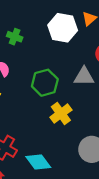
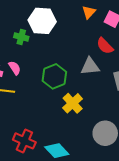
white hexagon: (63, 28) -> (42, 21), moved

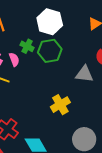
green cross: (21, 37) -> (27, 46), moved
green hexagon: (54, 76) -> (50, 51), moved

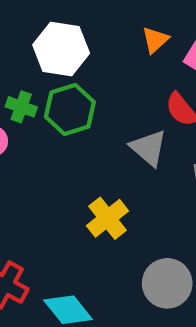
gray triangle: (84, 74) -> (149, 148), turned 42

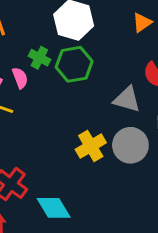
gray triangle: (149, 148) -> (127, 99), turned -32
gray circle: (167, 283) -> (130, 145), moved

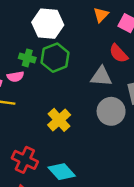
pink semicircle: (20, 78) -> (15, 77), turned 112
yellow cross: (91, 146) -> (59, 120), moved

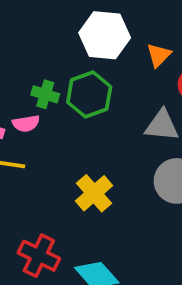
orange triangle: (101, 15) -> (159, 55), moved
white hexagon: (48, 24) -> (105, 35), moved

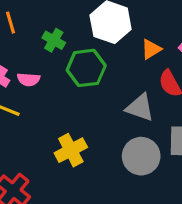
green cross: (45, 94) -> (54, 40), moved

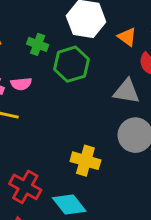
orange triangle: (151, 49) -> (127, 37), turned -42
yellow cross: (71, 150) -> (85, 161), moved, turned -36

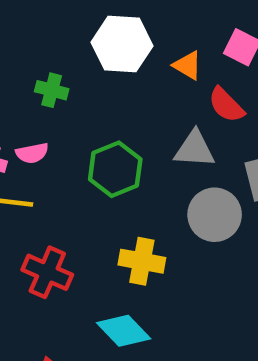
green hexagon: (71, 64) -> (115, 169), moved
red cross: (25, 187) -> (47, 272), moved

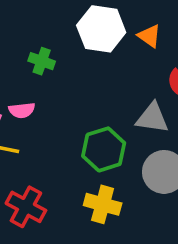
orange triangle: (188, 65) -> (149, 36), moved
green hexagon: (115, 169) -> (104, 149), moved

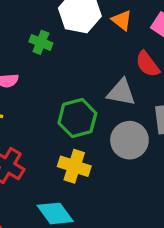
green cross: (42, 61) -> (41, 42), moved

